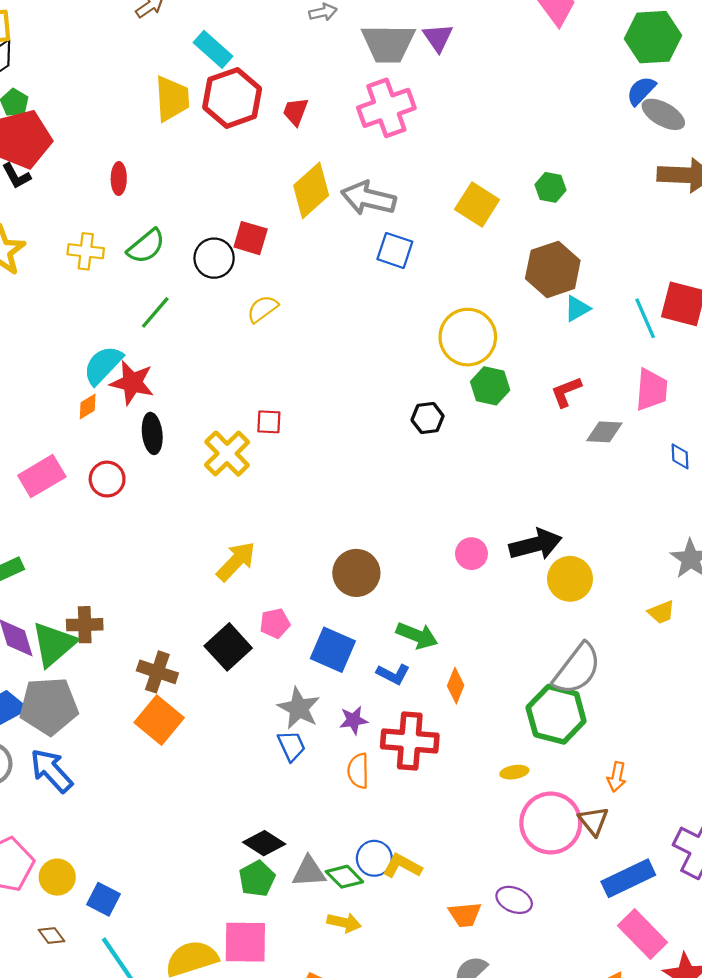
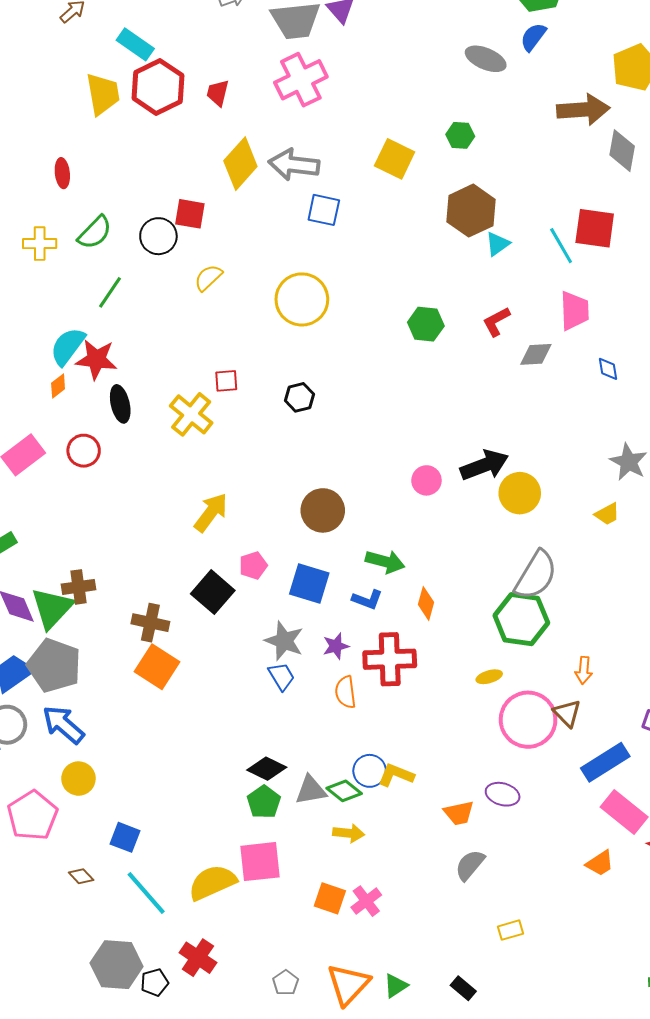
gray ellipse: (663, 114) -> (486, 59), moved
yellow circle: (468, 337) -> (302, 299), moved
black hexagon: (428, 418) -> (299, 397), moved
gray pentagon: (49, 706) -> (54, 665), turned 30
yellow circle: (57, 877) -> (78, 779), moved

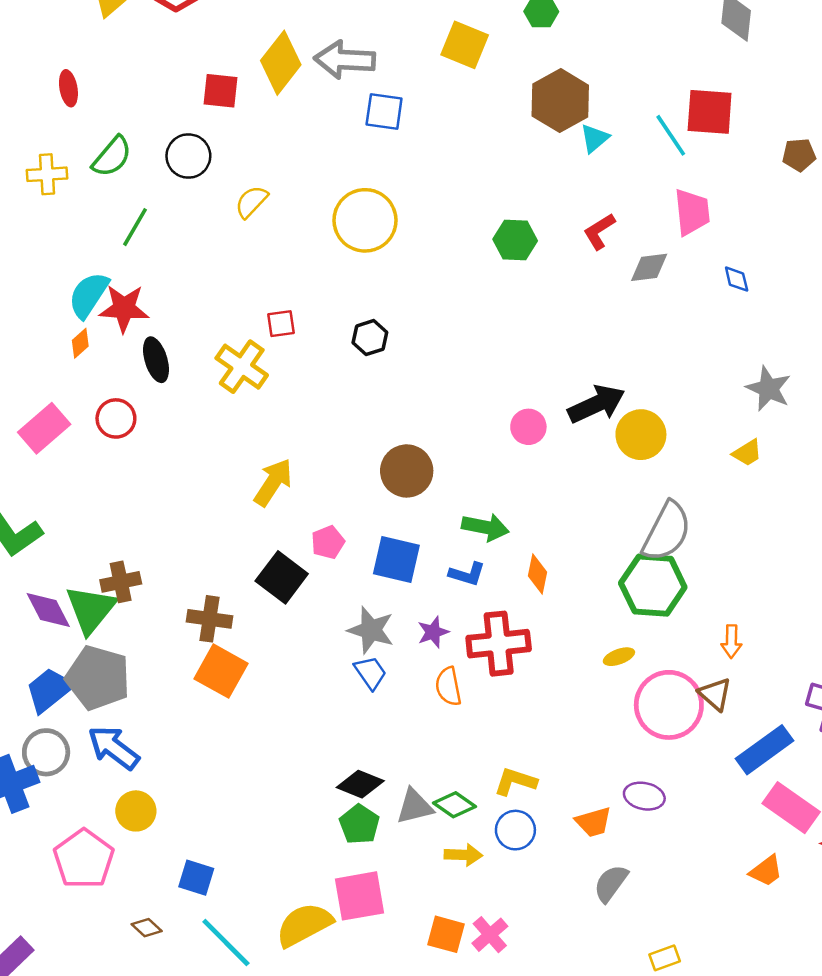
red square: (190, 214) -> (220, 91), moved
blue circle: (370, 771) -> (515, 830), moved

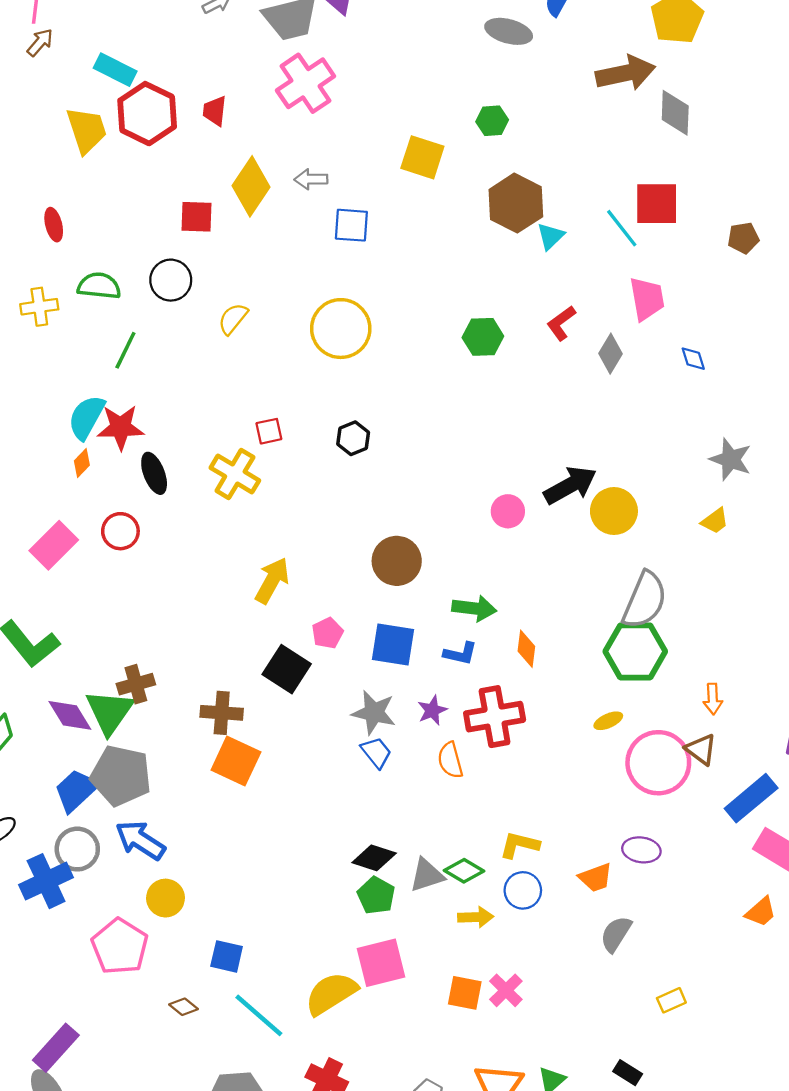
gray arrow: (345, 60) -> (311, 179), size x0.6
green semicircle: (112, 157) -> (99, 286), turned -120
gray diamond: (649, 267) -> (610, 354), turned -48

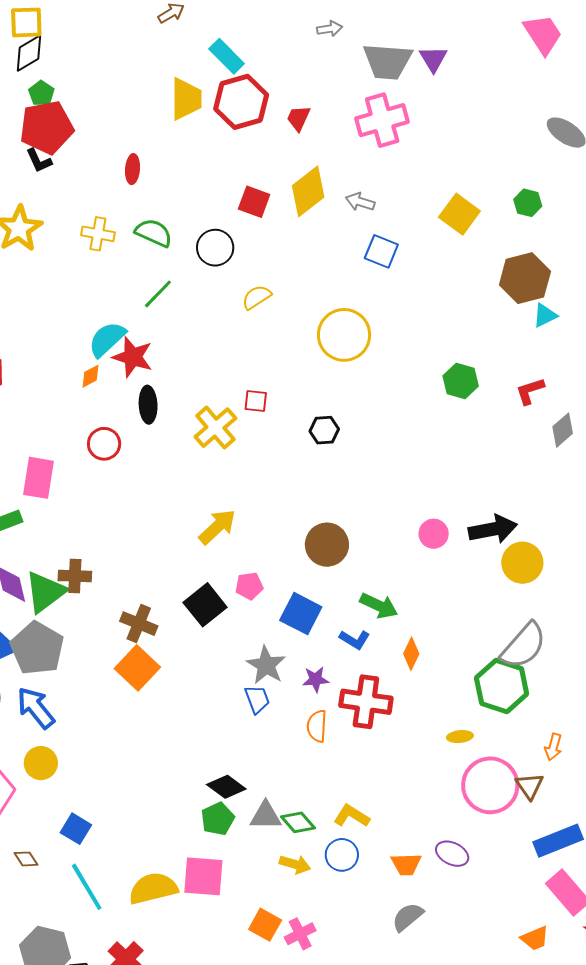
pink rectangle: (54, 545) -> (39, 478), moved, turned -54

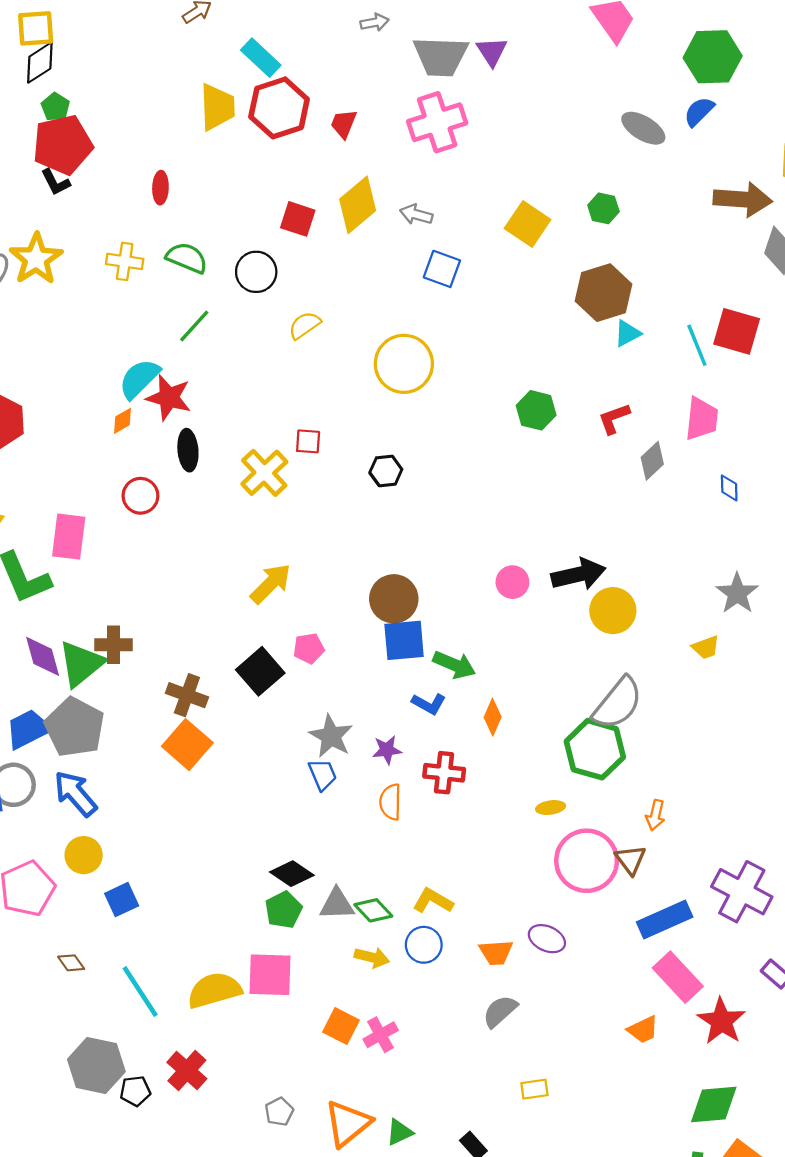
blue square: (301, 614) -> (404, 640), moved, turned -30
red cross: (366, 702) -> (444, 773), size x0.7
blue square: (76, 829) -> (122, 900), moved, turned 36

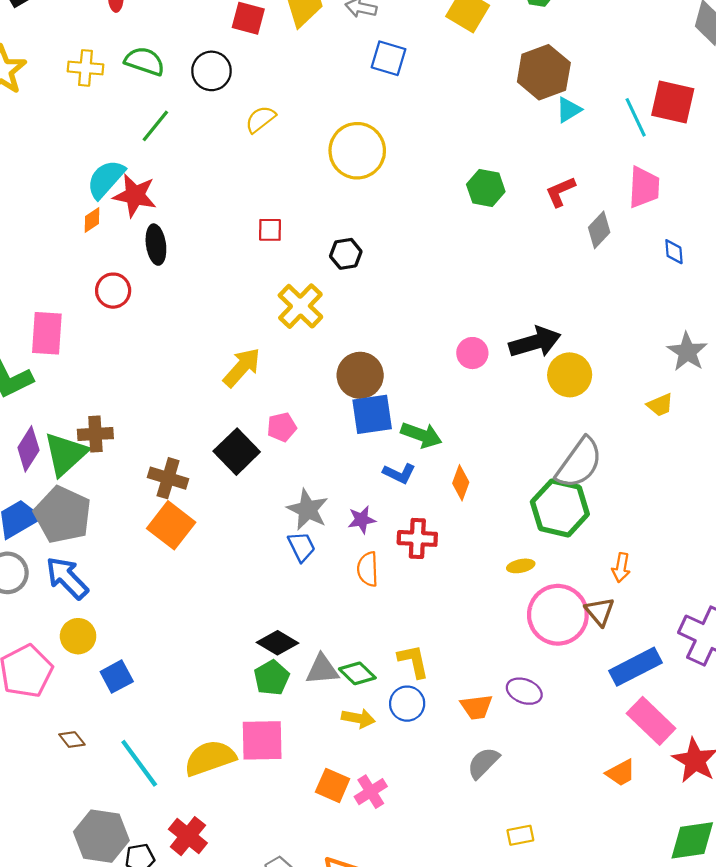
yellow cross: (264, 473) -> (300, 306), moved
purple diamond: (43, 656) -> (28, 449), turned 51
yellow L-shape: (433, 901) -> (413, 661), turned 51

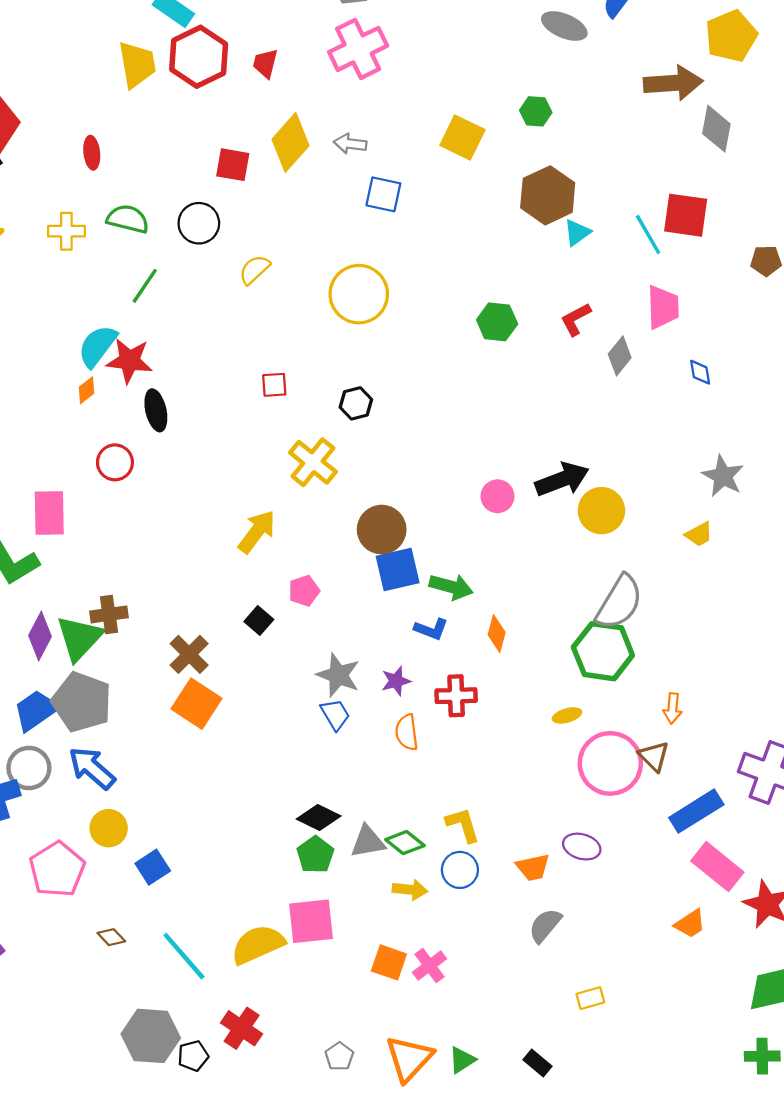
black square: (237, 452) -> (259, 620), size x0.6
brown cross: (168, 478) -> (189, 654), turned 33

